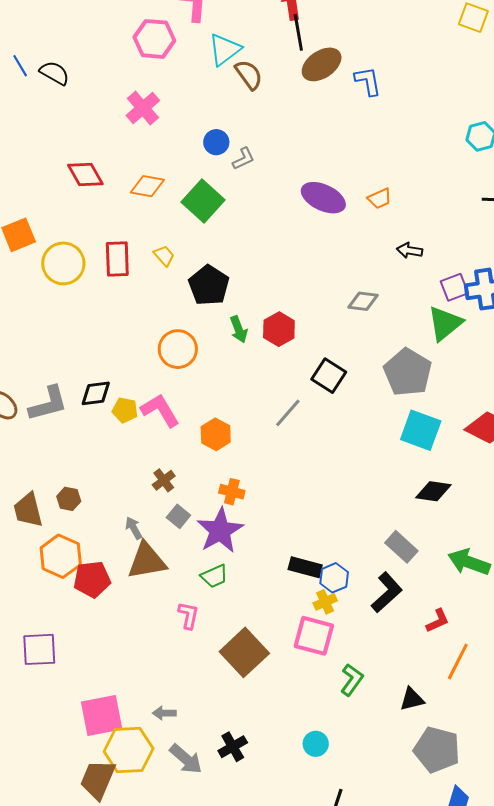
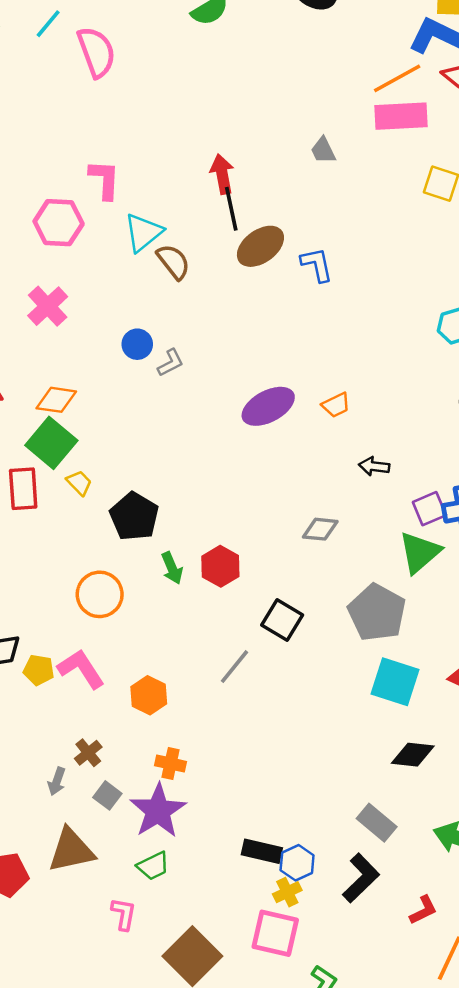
purple ellipse: (323, 198) -> (268, 406), turned -51
green square: (203, 201) -> (51, 443), moved
gray arrow: (134, 528) -> (57, 781), moved, turned -130

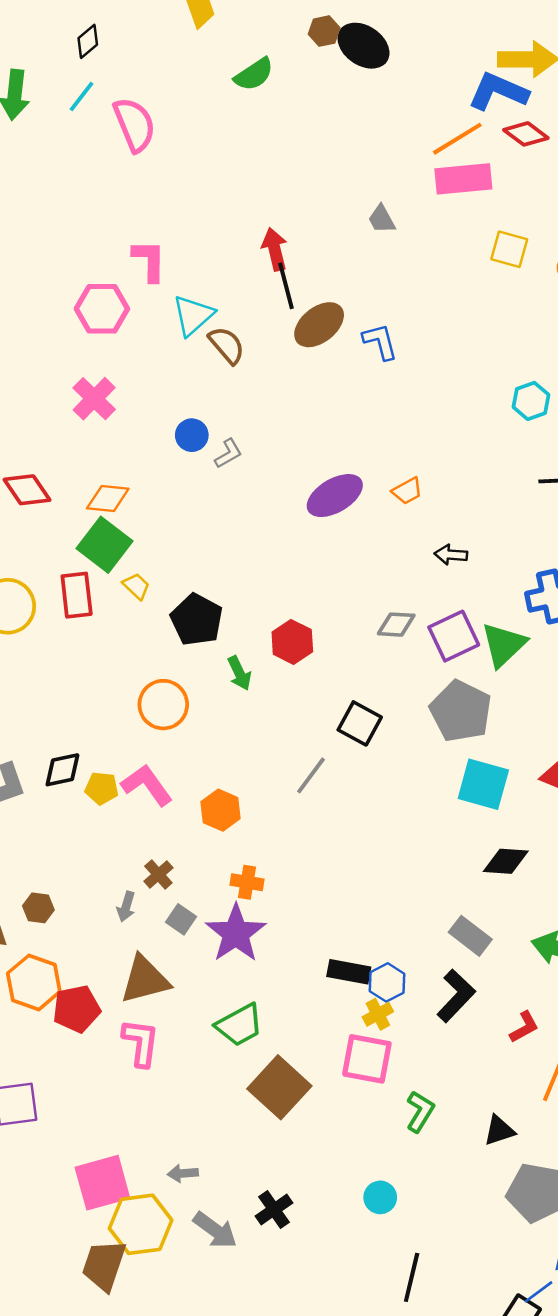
purple square: (429, 509) -> (454, 636), moved, size x1.4
red hexagon: (220, 566) -> (292, 642), moved
green trapezoid: (153, 866) -> (240, 1025), moved, size x1.4
pink L-shape: (124, 914) -> (141, 1043), moved, size x1.4

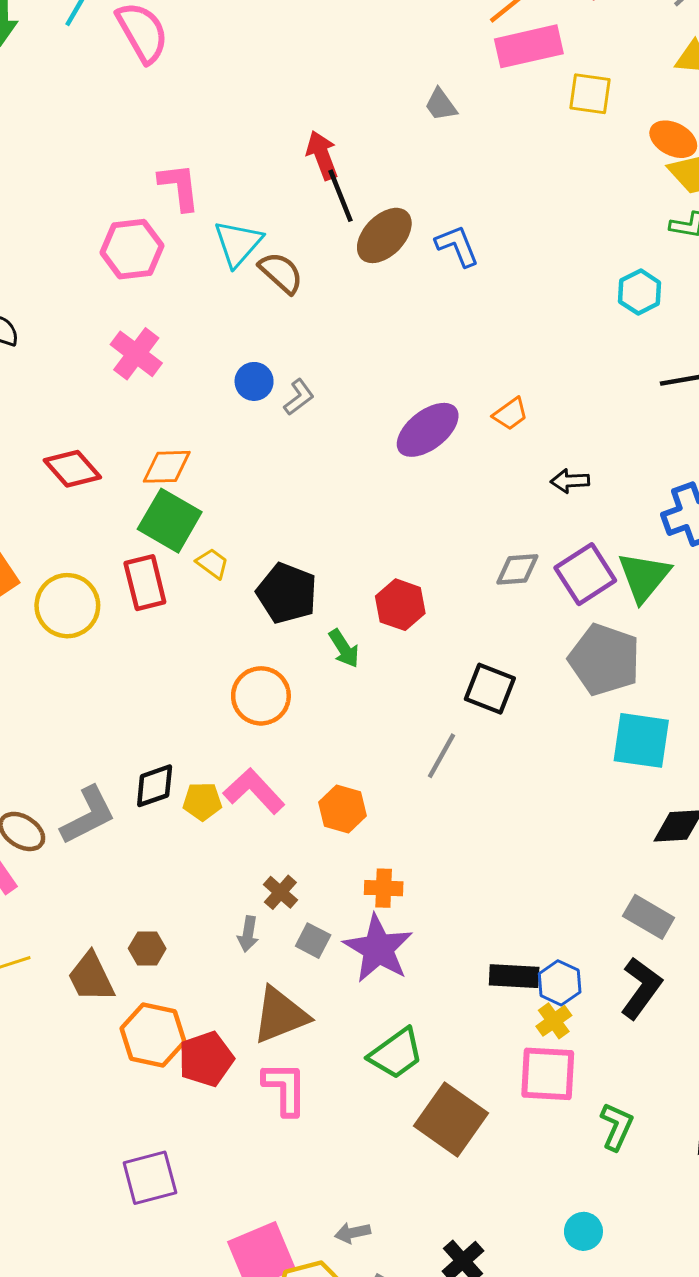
yellow square: (509, 249) -> (590, 94), moved

